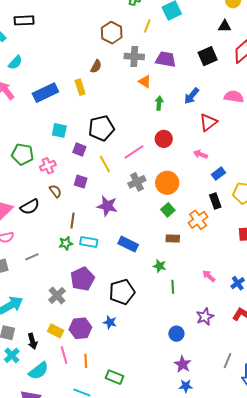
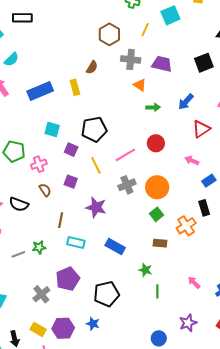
green arrow: (159, 103) -> (153, 107), turned 80
black semicircle: (30, 207) -> (19, 204), turned 48
green star: (66, 243) -> (39, 247), moved

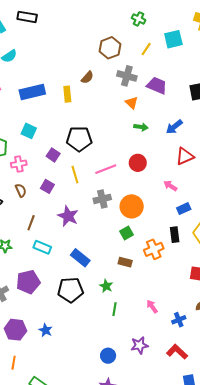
cyan square: (52, 129) -> (29, 131), moved
black pentagon: (106, 294) -> (70, 290), moved

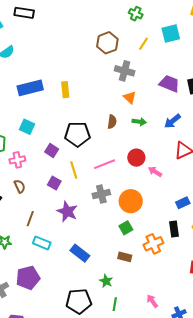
brown semicircle: (87, 77) -> (112, 122), moved, turned -32
purple trapezoid: (157, 86) -> (169, 84), moved
purple square: (47, 186) -> (54, 183), moved
pink arrow: (170, 186) -> (155, 172), moved
black pentagon: (70, 290) -> (79, 301), moved

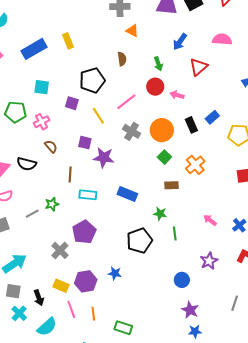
green arrow: (139, 122) -> (158, 64), moved, turned 80
purple square: (54, 183) -> (85, 143), moved
gray cross: (101, 194) -> (132, 131), turned -30
black rectangle: (174, 229) -> (191, 125), moved

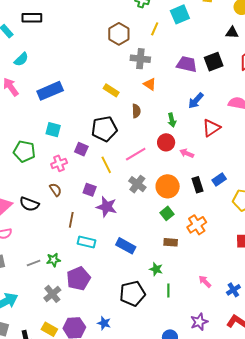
yellow rectangle: (68, 41) -> (111, 90), moved, turned -42
pink cross: (42, 122) -> (59, 163), moved
green star: (52, 204) -> (53, 260), moved
gray line: (32, 214) -> (34, 263), moved

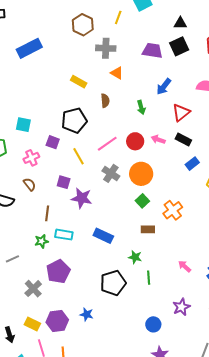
black triangle: (232, 33) -> (180, 23), moved
blue rectangle: (50, 91) -> (29, 48), moved
red circle: (166, 142) -> (135, 141), moved
black rectangle: (197, 185) -> (183, 139), moved, turned -42
green star: (53, 260) -> (42, 241), moved

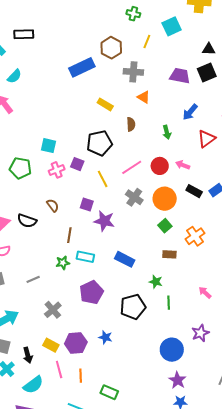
blue rectangle: (29, 48) -> (82, 67), moved
black rectangle: (183, 139) -> (194, 191), moved
pink cross: (31, 158) -> (57, 170), moved
purple pentagon: (58, 271) -> (91, 292), moved
blue circle: (153, 324) -> (172, 350), size x1.5

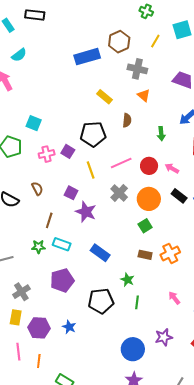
cyan square: (49, 146) -> (34, 123), moved
orange cross: (195, 236) -> (170, 253), moved
yellow rectangle: (51, 345) -> (16, 317), moved, turned 63

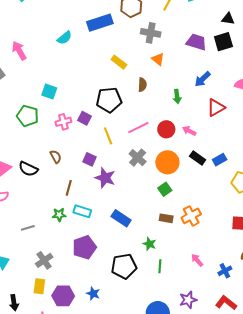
cyan semicircle: (19, 55) -> (64, 38), moved

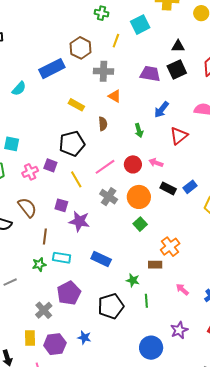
brown semicircle: (56, 157) -> (27, 207), size x1.5
brown rectangle: (166, 218) -> (155, 265), moved
gray cross: (44, 260) -> (44, 310), moved

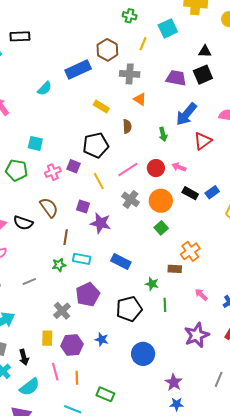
blue arrow: (162, 110) -> (186, 114), size x1.4
purple star: (179, 330) -> (197, 335), size x1.4
blue circle: (151, 348) -> (143, 354), moved

